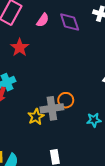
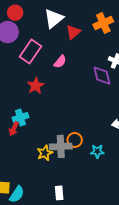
purple diamond: (70, 22) -> (102, 76), moved
cyan star: (94, 120) -> (97, 151), moved

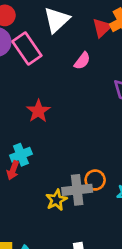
red triangle: (73, 32) -> (102, 28), moved
pink rectangle: (31, 52) -> (27, 48), moved, turned -65
pink semicircle: (60, 62) -> (82, 61), moved

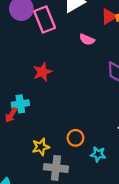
pink semicircle: (82, 61) -> (87, 39), turned 64
gray cross: (77, 190) -> (56, 168), moved

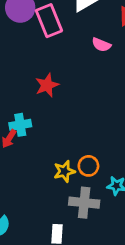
yellow star: (41, 147) -> (64, 171), moved
gray cross: (56, 168) -> (84, 203), moved

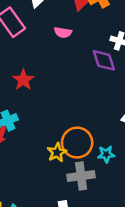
orange circle: (88, 166) -> (77, 143), size x1.6

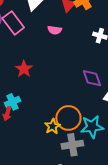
purple diamond: (104, 60) -> (92, 78), moved
cyan star: (106, 154) -> (92, 127), size x1.6

